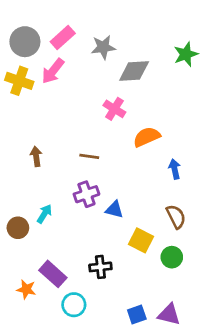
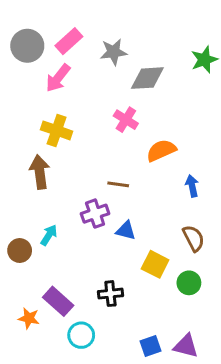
yellow cross: (19, 81) -> (57, 130), moved
brown arrow: (36, 156) -> (40, 172), size x1.5
brown line: (89, 156) -> (118, 184), moved

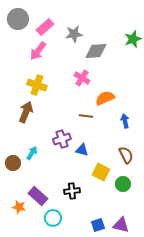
gray circle: (27, 46) -> (18, 19), moved
brown arrow: (40, 172) -> (26, 112), turned 30
brown line: (118, 184) -> (86, 116), moved

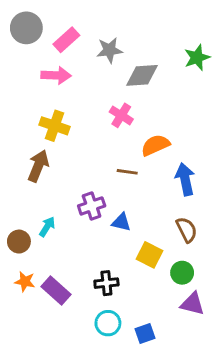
pink arrow: (38, 51) -> (56, 75), turned -126
blue arrow: (125, 121) -> (185, 179), size x1.5
orange star: (19, 207) -> (25, 282), moved
cyan circle: (53, 218) -> (108, 323), moved
purple triangle: (121, 225) -> (192, 304), moved

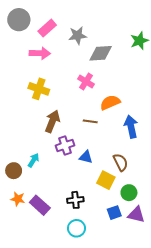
brown arrow: (38, 166) -> (52, 121), moved
brown semicircle: (187, 230) -> (121, 162), moved
blue square: (145, 334) -> (114, 213), moved

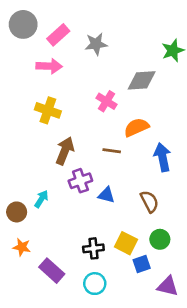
gray diamond: (101, 53) -> (142, 80), moved
yellow square: (106, 180) -> (126, 243), moved
purple rectangle: (40, 205) -> (52, 271), moved
purple triangle: (136, 215) -> (168, 286), moved

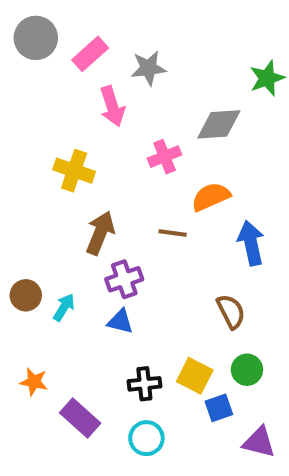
pink arrow: (49, 66) -> (112, 106), moved, turned 70
pink cross: (106, 101) -> (165, 157), turned 36
blue triangle: (106, 195) -> (120, 321), moved
brown circle: (17, 212) -> (26, 295), moved

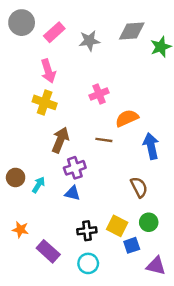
pink arrow: (112, 106) -> (48, 71), moved
gray diamond: (219, 124) -> (132, 31), moved

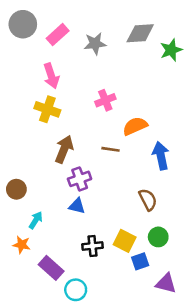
cyan arrow: (39, 185) -> (36, 220), moved
cyan circle: (88, 263) -> (76, 290), moved

